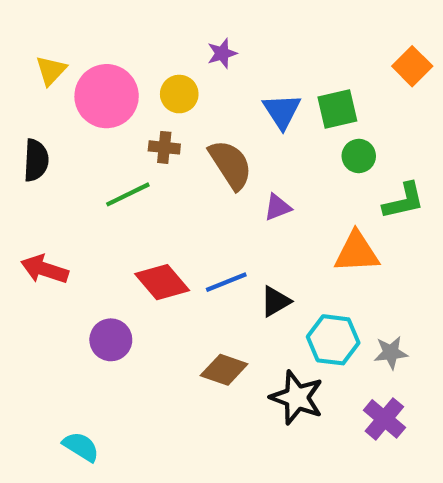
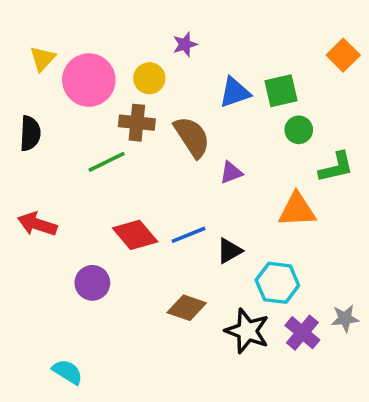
blue triangle: (282, 111) -> (235, 92), turned 44
brown cross: (164, 147) -> (137, 123), size x1.4
gray star: (391, 353) -> (345, 318), moved
purple cross: (384, 419) -> (302, 333), moved

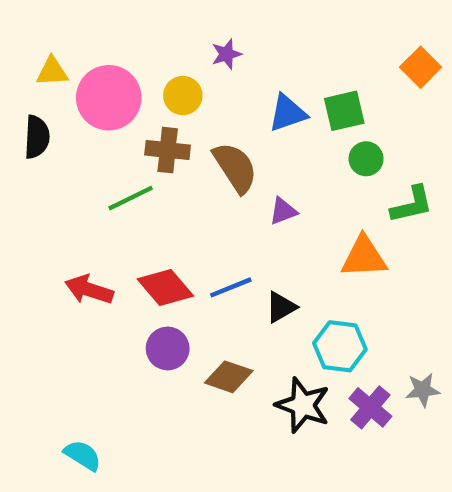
yellow triangle: (43, 59) -> (52, 72), turned 44
black semicircle: (30, 133) -> (37, 137), moved
red arrow: (37, 224) -> (89, 290), moved
purple circle: (92, 283) -> (168, 348), moved

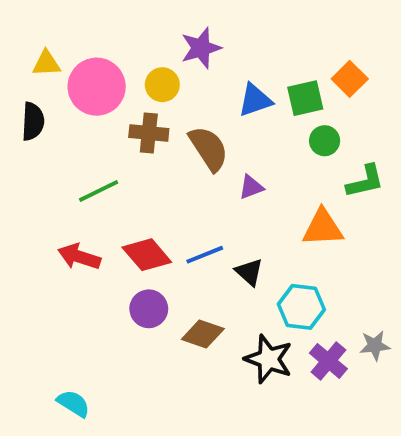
purple star: (226, 54) -> (201, 48), size x1.5
orange square: (421, 67) -> (350, 79), moved
green line: (131, 198) -> (99, 191), moved
black triangle: (281, 307) -> (249, 272), turned -48

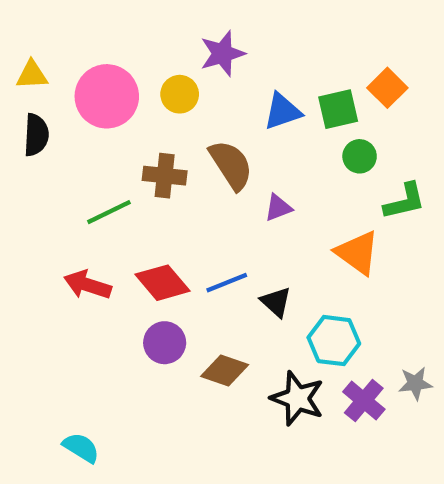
yellow triangle: (46, 63) -> (32, 75), moved
brown cross: (149, 133) -> (165, 176), moved
orange triangle: (323, 228) -> (357, 253), turned 39

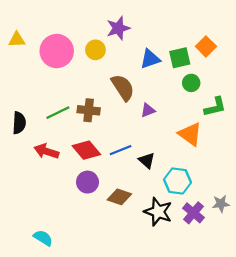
black semicircle: (36, 135) -> (19, 123), moved
brown cross: (165, 176) -> (89, 110), moved

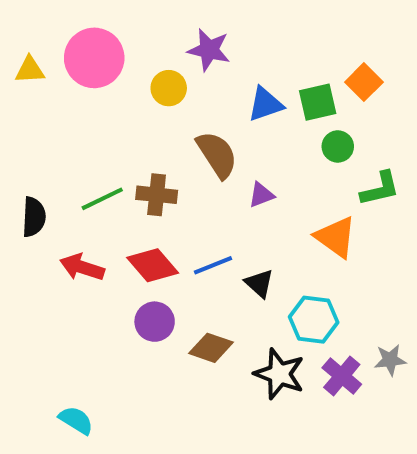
purple star: (118, 28) -> (209, 50), turned 30
pink circle: (57, 51) -> (94, 58), moved

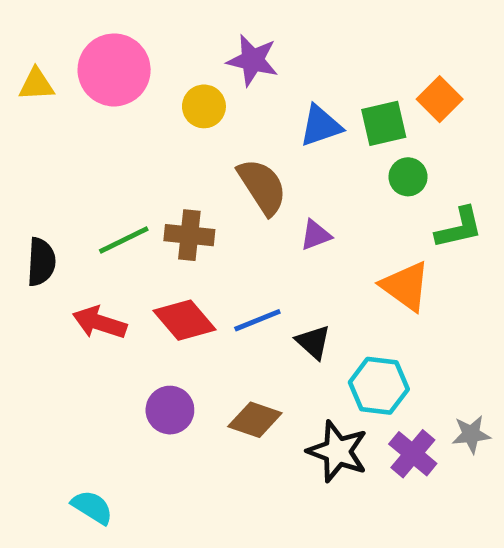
purple circle: (155, 322) -> (170, 410), moved

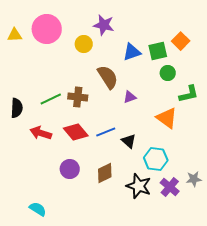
brown diamond: (255, 420) -> (105, 173), turned -45

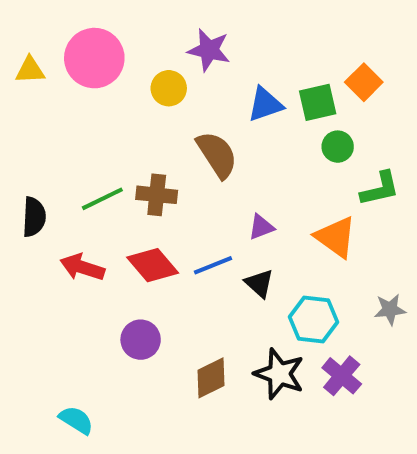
purple triangle: (130, 97) -> (261, 227), moved
brown diamond: (105, 173) -> (211, 378), moved
gray star: (194, 179) -> (390, 309), moved

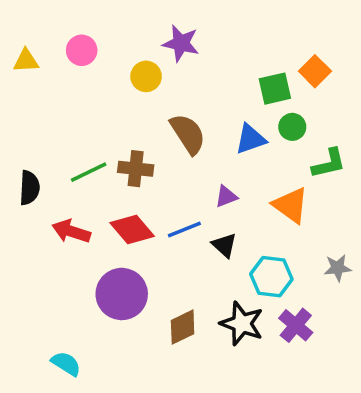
pink circle: (94, 58) -> (82, 50), size x0.6
blue triangle: (265, 104) -> (251, 139), moved
purple circle: (141, 340) -> (122, 294), size x1.5

